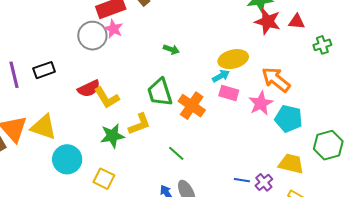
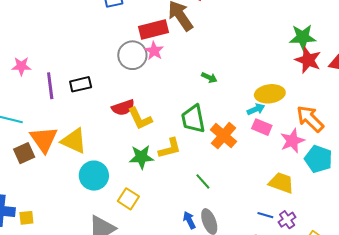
yellow trapezoid: (291, 164) -> (281, 183), moved

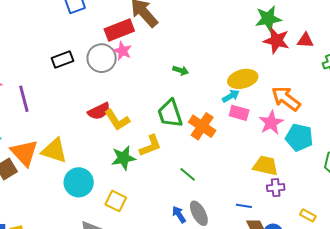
black rectangle: (81, 84) -> (63, 59), moved
blue line: (265, 215) -> (244, 206), moved
purple cross: (287, 220) -> (276, 188), moved, turned 36

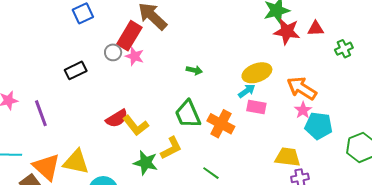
red rectangle: (119, 30) -> (129, 36), turned -32
gray circle: (102, 58) -> (113, 52), moved, size x0.6
pink star: (271, 123) -> (303, 110), moved, size x0.7
green star: (123, 158) -> (146, 163), turned 30

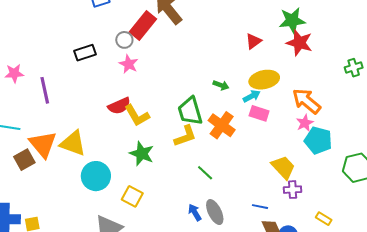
red triangle: (316, 29) -> (253, 41), moved, turned -42
pink star: (135, 56) -> (129, 64), moved
green arrow: (194, 70) -> (221, 85), moved
yellow L-shape: (171, 148) -> (185, 136), moved
yellow trapezoid: (288, 157) -> (283, 167), turned 32

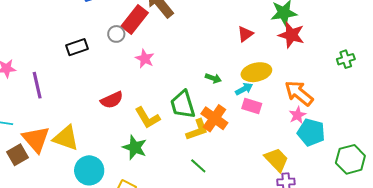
pink star: (129, 64) -> (145, 59), moved
yellow L-shape: (137, 115) -> (147, 118), moved
yellow L-shape: (185, 136) -> (197, 130), moved

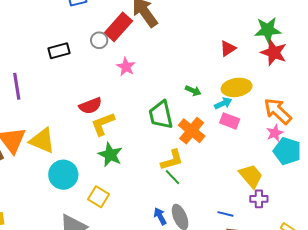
yellow L-shape: (147, 118) -> (103, 124), moved, turned 96
yellow L-shape: (197, 130) -> (172, 160), moved

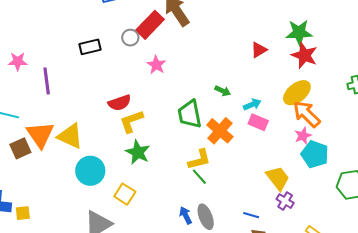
yellow ellipse: (237, 87) -> (297, 93), moved, turned -32
purple cross: (259, 199) -> (285, 201), turned 30

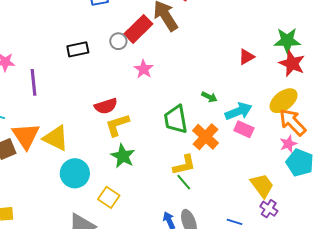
cyan arrow: (252, 104) -> (239, 111), size x1.5

